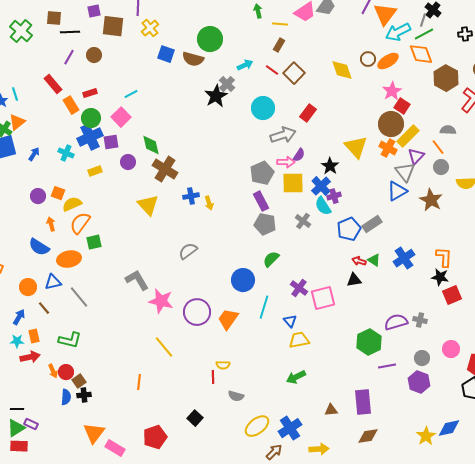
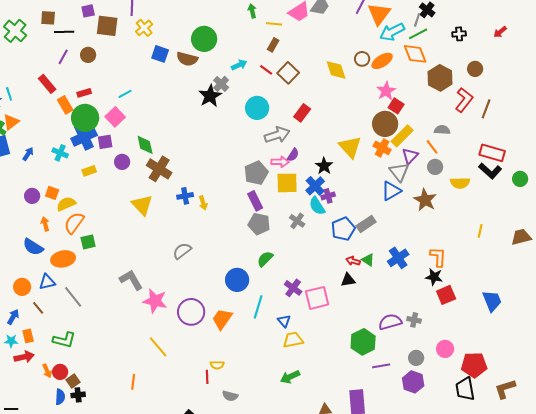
green circle: (91, 118) -> (85, 118), size x1.4

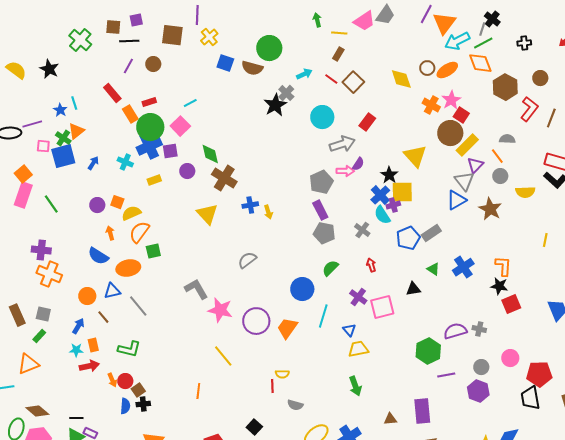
purple square: (88, 11) -> (136, 20), moved
orange cross: (382, 148) -> (431, 105), moved
yellow square: (287, 183) -> (402, 192), moved
red arrow: (353, 261) -> (371, 265), moved, turned 56
green arrow: (290, 377) -> (355, 386), turned -84

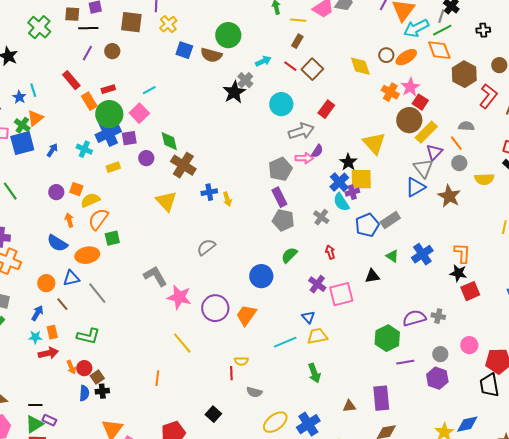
cyan line: (323, 316) -> (285, 342), moved, turned 50

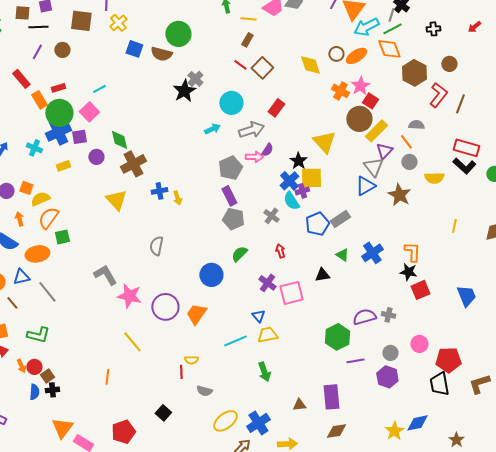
cyan arrow: (263, 61) -> (212, 129), moved
brown cross: (183, 165) -> (133, 164), turned 30
gray semicircle: (206, 247) -> (156, 246), turned -42

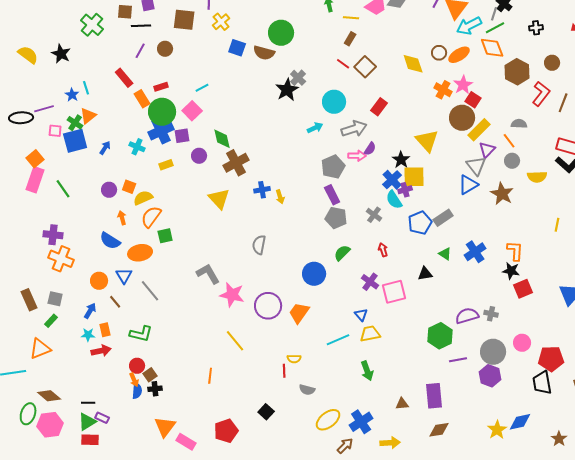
blue triangle: (21, 277) -> (124, 276), turned -48
gray circle: (390, 353) -> (493, 352), size x1.6
orange arrow: (21, 366) -> (134, 380), moved

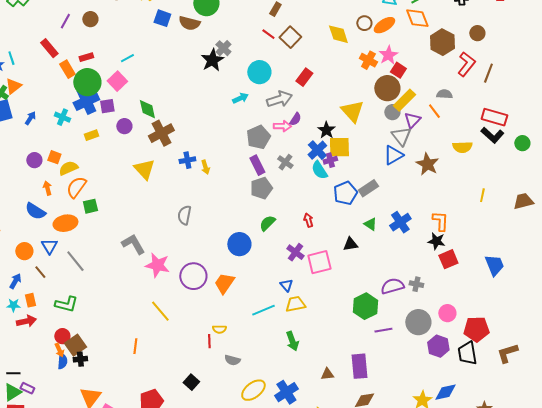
gray circle: (512, 161) -> (392, 112), moved
gray cross: (374, 215) -> (285, 162), moved
gray pentagon: (336, 218) -> (261, 188), turned -30
brown square: (150, 375) -> (75, 345), size x1.5
purple hexagon: (490, 376) -> (438, 346), moved

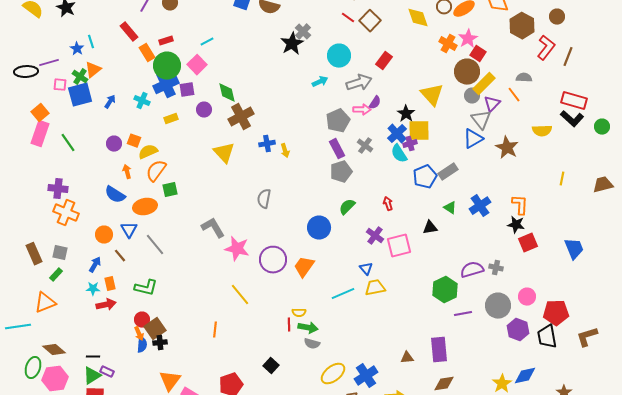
green arrow: (292, 341) -> (308, 328), moved, turned -60

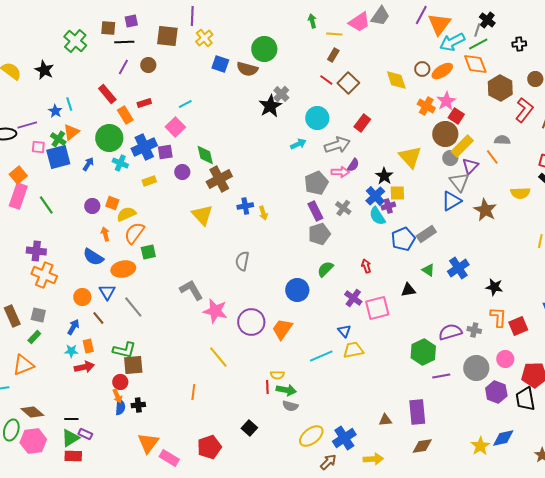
green circle: (167, 66) -> (109, 138), moved
yellow square: (419, 131) -> (397, 193), size x0.7
orange L-shape: (520, 205) -> (498, 317), moved
red square: (528, 243) -> (518, 326), moved
brown square: (155, 329) -> (133, 365), moved, turned 30

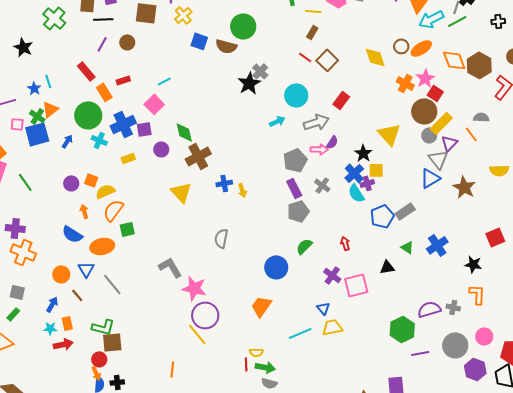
orange diamond: (475, 64) -> (454, 60), moved
purple circle: (251, 322) -> (205, 315), moved
red square: (518, 326) -> (495, 237), moved

